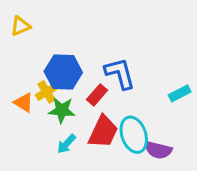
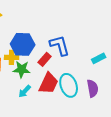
yellow cross: (46, 92) -> (12, 57), turned 32
purple semicircle: (158, 150) -> (93, 88), moved, turned -114

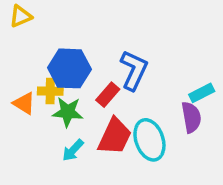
blue L-shape: (60, 45) -> (134, 70), turned 40
purple semicircle: (93, 88) -> (191, 117), moved

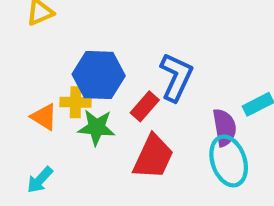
purple semicircle: (191, 117) -> (224, 127), moved
cyan ellipse: (149, 140) -> (229, 161), moved
cyan arrow: (73, 150) -> (40, 180), moved

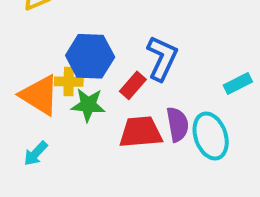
orange triangle: (44, 117) -> (40, 95), size x1.6
purple semicircle: (224, 127) -> (178, 124), moved
red trapezoid: (153, 157) -> (141, 132), turned -120

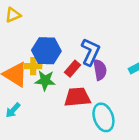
purple semicircle: (178, 124) -> (100, 70), moved
cyan ellipse: (211, 136) -> (103, 117), moved

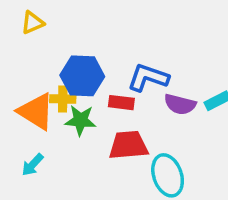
blue L-shape: (90, 52) -> (148, 78), turned -96
red rectangle: (73, 69) -> (121, 103), turned 56
purple semicircle: (100, 70) -> (180, 104), moved, turned 114

